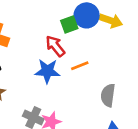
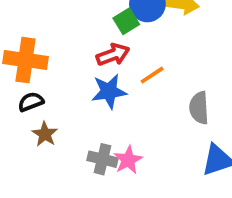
red arrow: (55, 46) -> (113, 55), turned 120

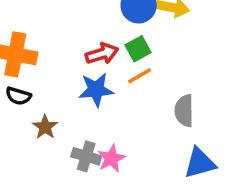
green square: (126, 21) -> (138, 49), moved
black semicircle: (31, 102) -> (18, 96), turned -145
brown star: (45, 134) -> (45, 127), moved

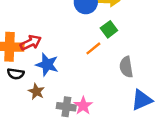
green square: (138, 49) -> (109, 29), moved
red arrow: (102, 54) -> (31, 43), moved
blue star: (96, 90) -> (47, 65), moved, turned 30

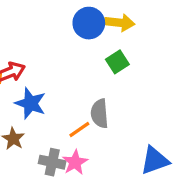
orange line: (93, 48) -> (79, 129), moved
gray semicircle: (126, 67) -> (100, 114), moved

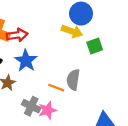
yellow arrow: (120, 23) -> (72, 31), moved
orange line: (79, 129) -> (56, 88), turned 42

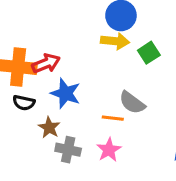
gray semicircle: (73, 80) -> (132, 103), turned -48
gray cross: (31, 106) -> (68, 150), moved

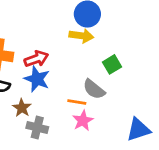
green square: (149, 53) -> (112, 64), moved
red arrow: (46, 63) -> (36, 59), moved
pink star: (109, 150) -> (83, 121), moved

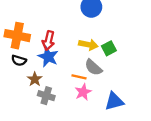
yellow arrow: (81, 36) -> (88, 45), moved
red arrow: (36, 59) -> (48, 41), turned 120
blue triangle: (138, 130) -> (114, 101), moved

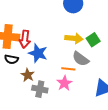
red arrow: (48, 41) -> (25, 39), moved
pink star: (83, 92) -> (64, 83), moved

